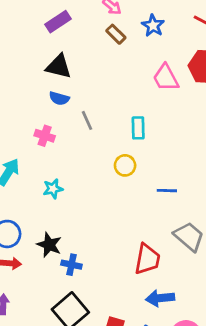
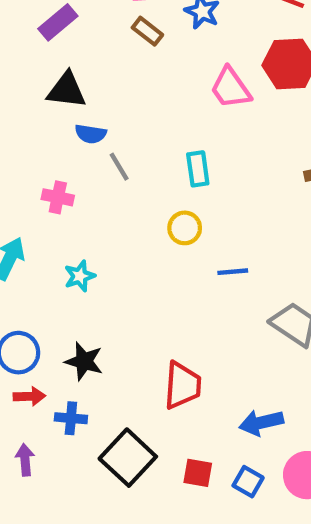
blue semicircle: (59, 98) -> (91, 134), moved
blue line: (167, 191) -> (233, 272), moved
red trapezoid: (147, 259) -> (182, 385), moved
blue cross: (71, 265) -> (71, 418), moved

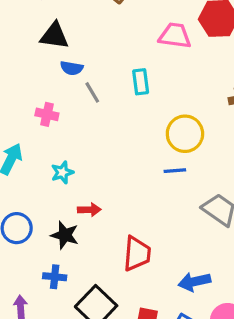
pink trapezoid: (231, 88) -> (175, 36), turned 132
cyan rectangle: (198, 169) -> (141, 82), moved
yellow circle: (185, 228) -> (185, 134), moved, size x1.5
red arrow: (29, 396) -> (89, 210), moved

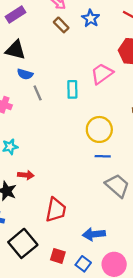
pink trapezoid: (175, 36) -> (102, 74), moved, turned -50
blue line: (175, 171) -> (103, 156), moved

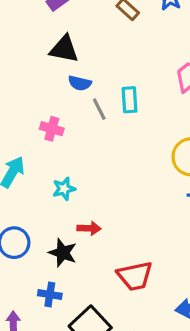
cyan rectangle: (72, 89) -> (129, 100), moved
red trapezoid: (56, 210) -> (135, 276), turned 70

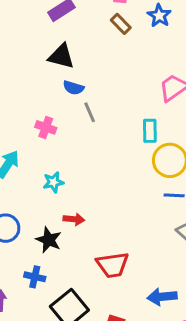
cyan rectangle: (129, 100) -> (150, 131), moved

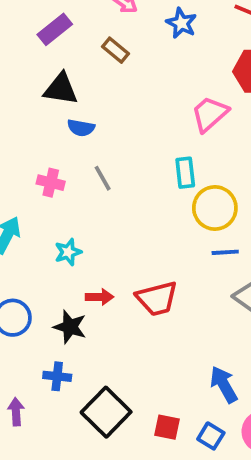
brown rectangle: (121, 24) -> (116, 50), moved
gray line: (90, 112) -> (103, 178), moved
red trapezoid: (113, 265) -> (157, 298), moved
blue arrow: (162, 297) -> (224, 385), turned 72

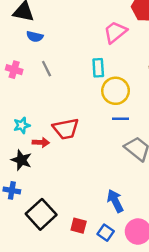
cyan star: (68, 252) -> (22, 125), moved
red trapezoid: (157, 298) -> (66, 129), moved

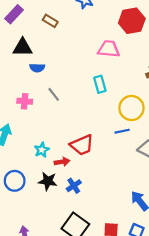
pink trapezoid: (115, 32) -> (109, 49), turned 55
yellow circle: (116, 91) -> (131, 108), moved
blue line: (121, 119) -> (122, 131), moved
blue cross: (12, 190) -> (74, 186), moved, turned -32

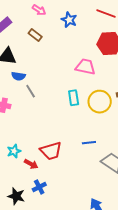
gray line: (54, 94) -> (31, 91), moved
yellow circle: (131, 108) -> (100, 102), moved
red arrow: (62, 162) -> (31, 164), turned 32
black star: (48, 181) -> (16, 196), moved

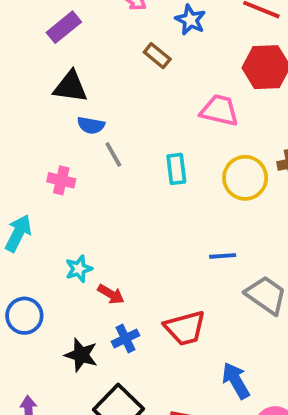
brown rectangle: (35, 35) -> (157, 56), moved
cyan rectangle: (74, 98) -> (176, 169), moved
red trapezoid: (51, 151) -> (185, 328), moved

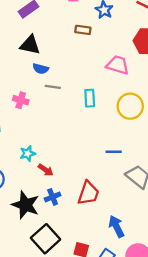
brown rectangle: (157, 56) -> (83, 30), turned -35
gray line: (113, 154) -> (53, 87), turned -56
red trapezoid: (185, 328) -> (88, 193), turned -60
black star: (81, 355) -> (26, 205), size x1.4

